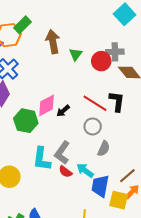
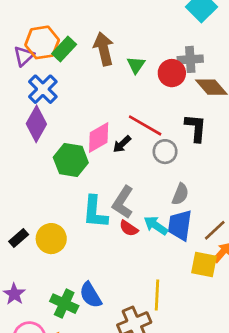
green rectangle: (23, 25) -> (64, 49), moved
red line: (95, 103) -> (145, 125), moved
gray circle: (93, 126) -> (165, 152), moved
blue trapezoid: (100, 186) -> (180, 225), moved

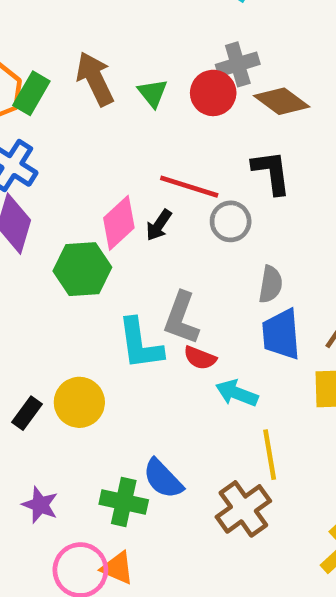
cyan arrow: (156, 226) -> (237, 393), moved

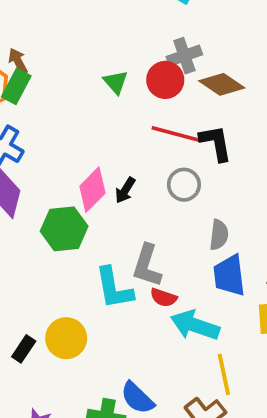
brown arrow: (95, 79) -> (18, 61), moved, size x0.6
red line: (189, 187) -> (176, 134), moved
cyan arrow: (237, 393) -> (195, 325), size x1.4

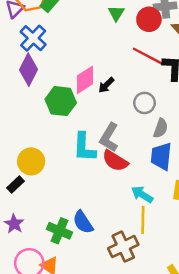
gray circle: (184, 185) -> (145, 103), moved
red semicircle: (164, 298) -> (115, 161), size x1.5
cyan arrow: (195, 325) -> (142, 194), moved, size x0.7
yellow circle: (66, 338) -> (31, 161), moved
black rectangle: (24, 349) -> (16, 185), moved

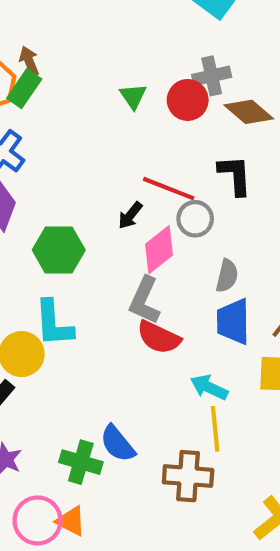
red line: (148, 56) -> (169, 189), moved
pink diamond: (85, 80) -> (159, 250), moved
gray circle: (145, 103) -> (195, 219), moved
cyan L-shape: (84, 147) -> (54, 323), moved
brown cross: (123, 247) -> (188, 476), turned 36

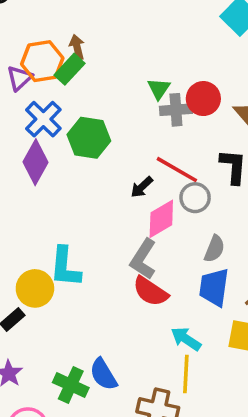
gray cross: (212, 76) -> (176, 110), moved
green hexagon: (59, 250) -> (89, 138), moved

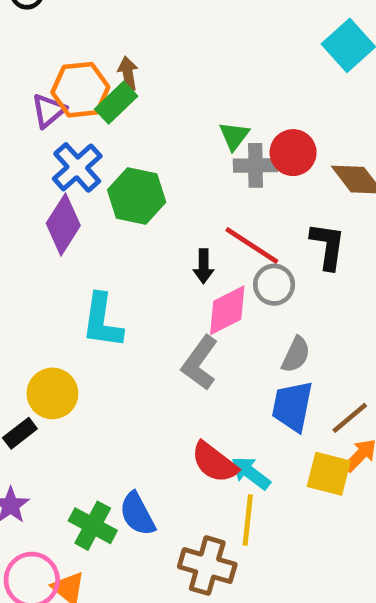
black arrow: (142, 187) -> (204, 266), turned -50
cyan L-shape: (65, 267) -> (102, 321), moved
red semicircle: (150, 291) -> (214, 462), moved

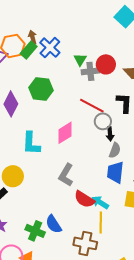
blue cross: (77, 167) -> (50, 48), moved
black arrow: (204, 266) -> (110, 134), moved
pink diamond: (227, 310) -> (65, 133), moved
gray L-shape: (200, 363) -> (66, 175), moved

